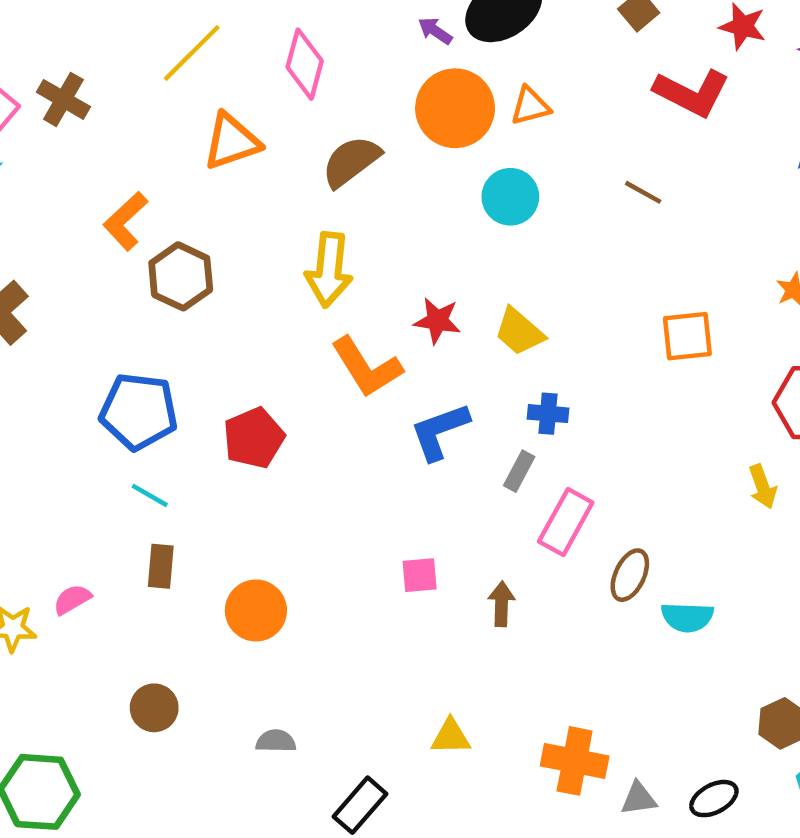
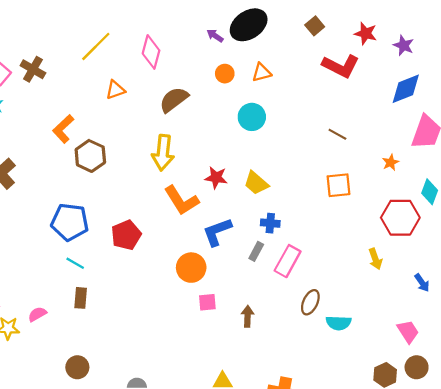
orange circle: (455, 108) -> (225, 74), size x0.5
orange triangle: (232, 141) -> (115, 90), size x0.7
brown line: (643, 192) -> (337, 134), moved
pink rectangle: (566, 522) -> (288, 261), moved
orange circle: (256, 610) -> (191, 268), moved

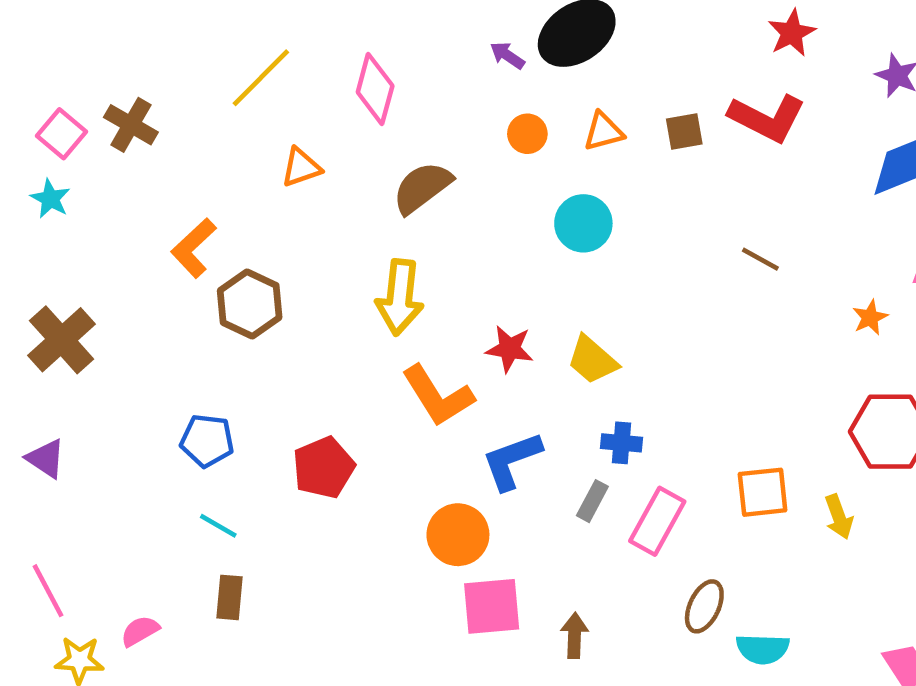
brown square: (315, 26) -> (684, 132), moved, turned 30
red star: (366, 33) -> (792, 33), moved, turned 30
orange square: (339, 185) -> (763, 492), moved
blue pentagon: (70, 222) -> (207, 441), size x0.7
pink square: (207, 302) -> (492, 606), size x1.6

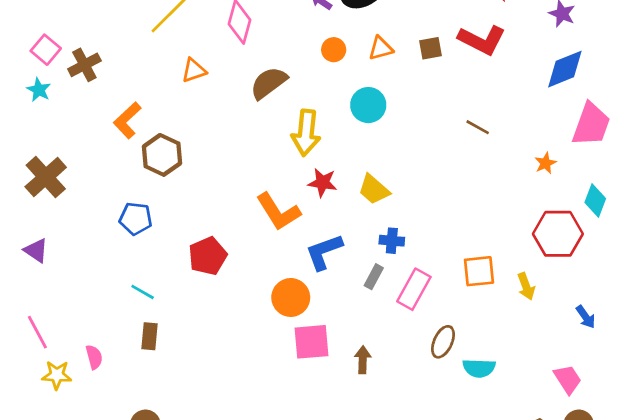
brown cross: (131, 125) -> (84, 65), moved, turned 32
yellow arrow: (400, 297) -> (306, 133), moved
blue pentagon: (207, 441) -> (136, 219), moved
pink semicircle: (140, 631) -> (94, 357), turned 105

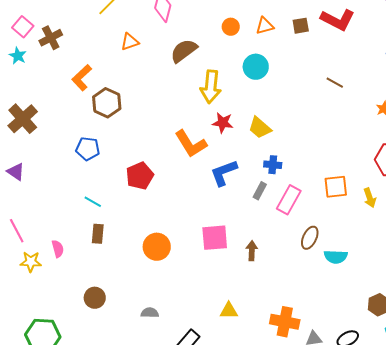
orange circle: (291, 297) -> (157, 247), moved

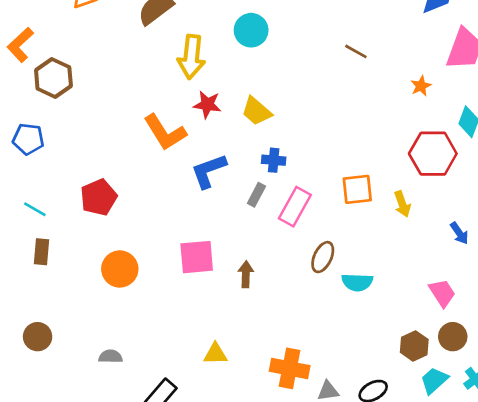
red pentagon: (140, 176) -> (99, 197), moved

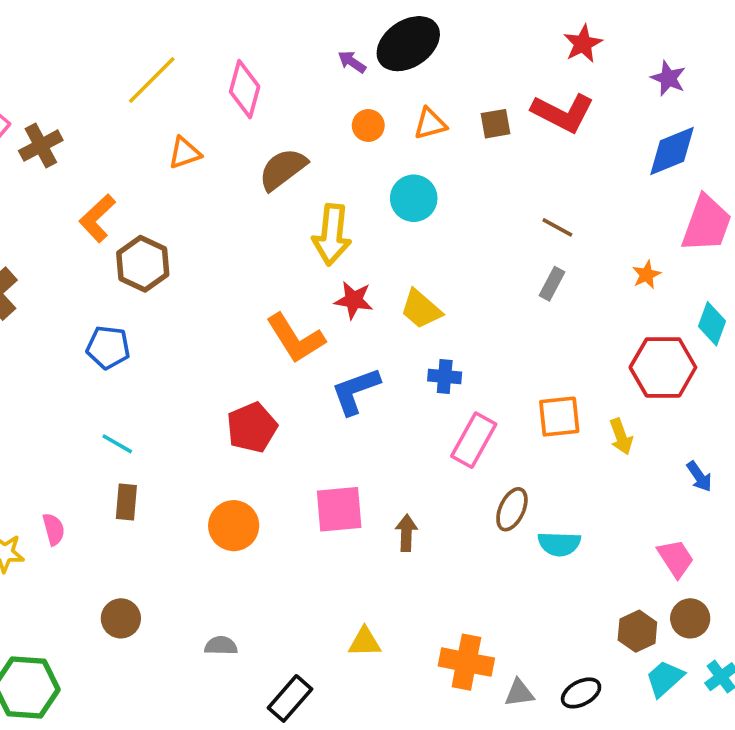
gray rectangle: (256, 195) -> (552, 284), moved
red pentagon: (99, 197) -> (252, 427), moved

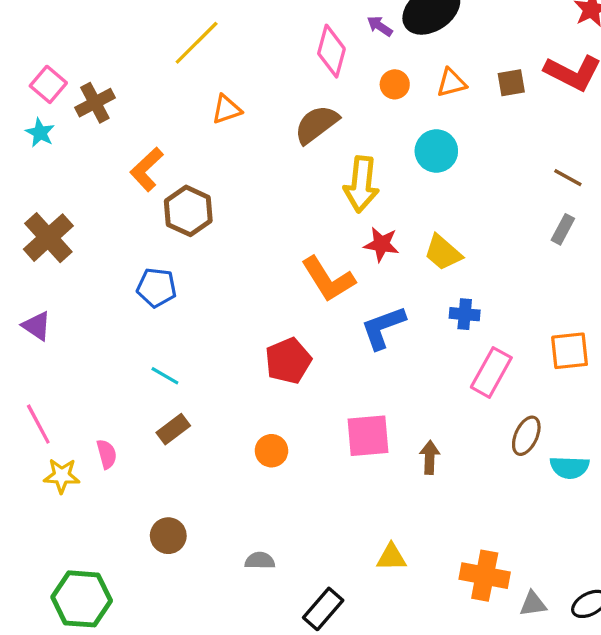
pink diamond: (245, 89) -> (331, 51), moved
brown rectangle: (126, 502) -> (173, 429), turned 48
orange circle: (234, 526) -> (271, 451), size x0.7

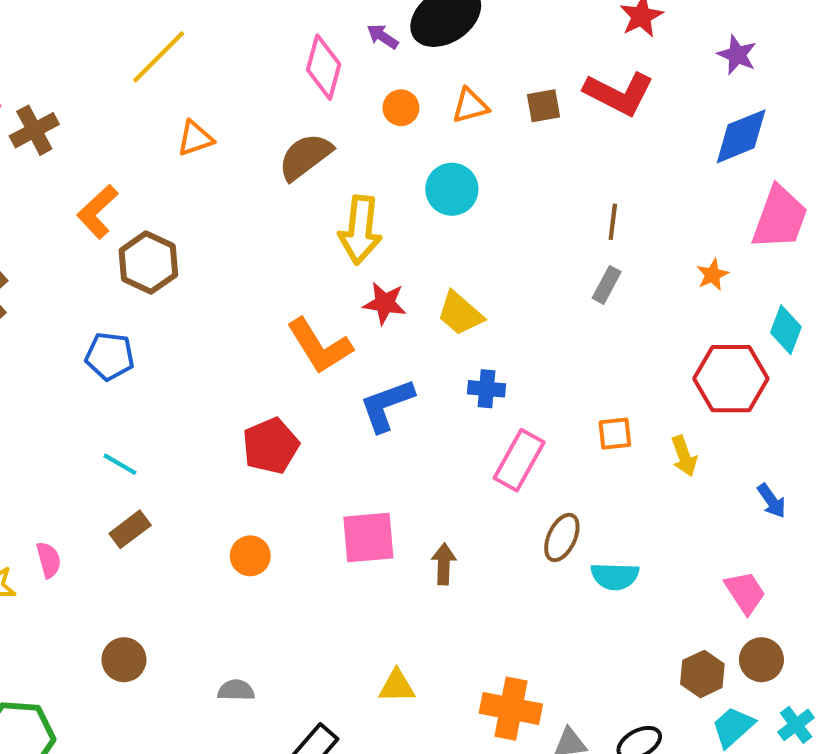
brown line: (568, 178) -> (613, 222), turned 68
orange square: (570, 351) -> (615, 434), size x0.7

